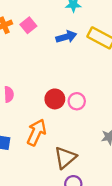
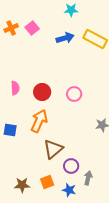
red circle: (55, 99) -> (42, 92), moved
brown triangle: (65, 158) -> (53, 149), moved

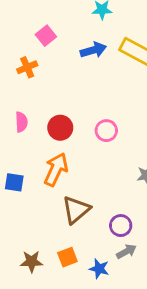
orange cross: (11, 28) -> (27, 67), moved
purple circle: (71, 166) -> (121, 226), moved
gray arrow: (88, 178) -> (126, 251), turned 48

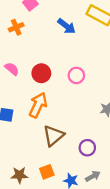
blue arrow: (93, 50) -> (67, 26), moved, turned 54
pink semicircle: (21, 122) -> (12, 69), turned -48
gray arrow: (126, 251) -> (93, 176), moved

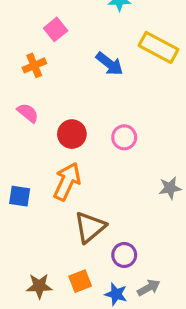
pink semicircle: (12, 69) -> (28, 113), moved
purple circle: (87, 148) -> (124, 255), moved

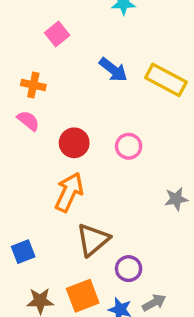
yellow rectangle: (159, 47) -> (166, 80), moved
orange cross: (34, 65) -> (33, 85), moved, turned 35
blue square: (20, 196) -> (23, 252), moved, turned -30
orange square: (80, 281) -> (83, 296), size x1.4

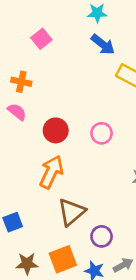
blue arrow: (113, 70) -> (103, 44), moved

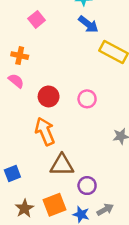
orange arrow: (51, 172) -> (45, 131), turned -48
brown triangle: (71, 212) -> (62, 165), turned 40
brown star: (27, 264) -> (24, 208), turned -30

